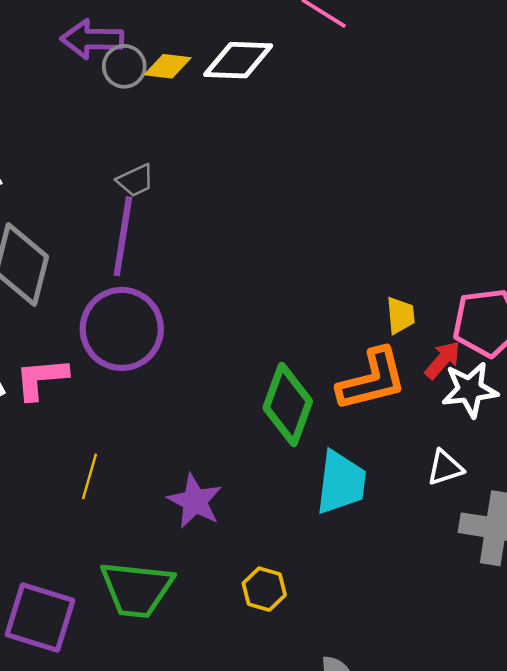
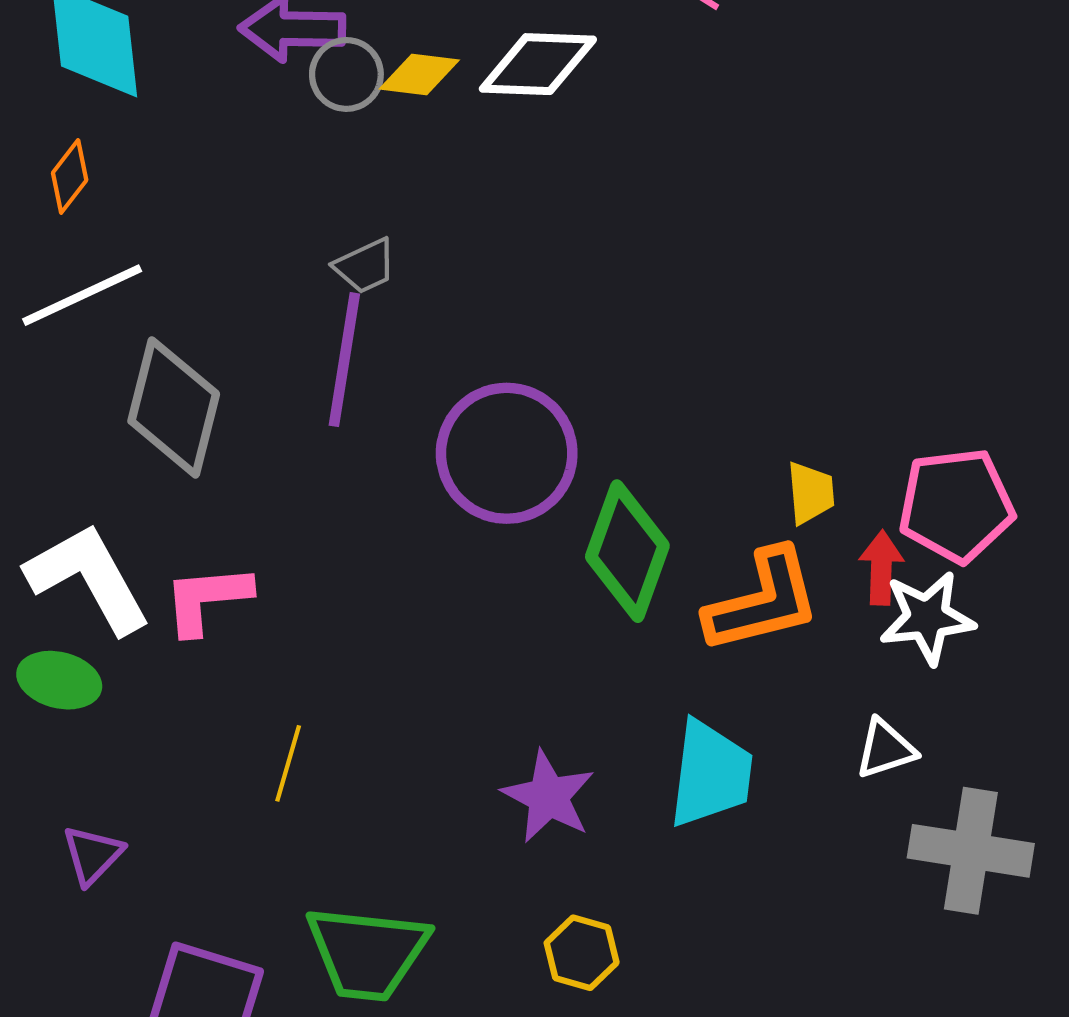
purple circle: (122, 329) -> (507, 453), moved
red arrow: (443, 360) -> (881, 568), turned -39
green diamond: (288, 404) -> (627, 551), moved
purple star: (195, 501) -> (548, 797), moved

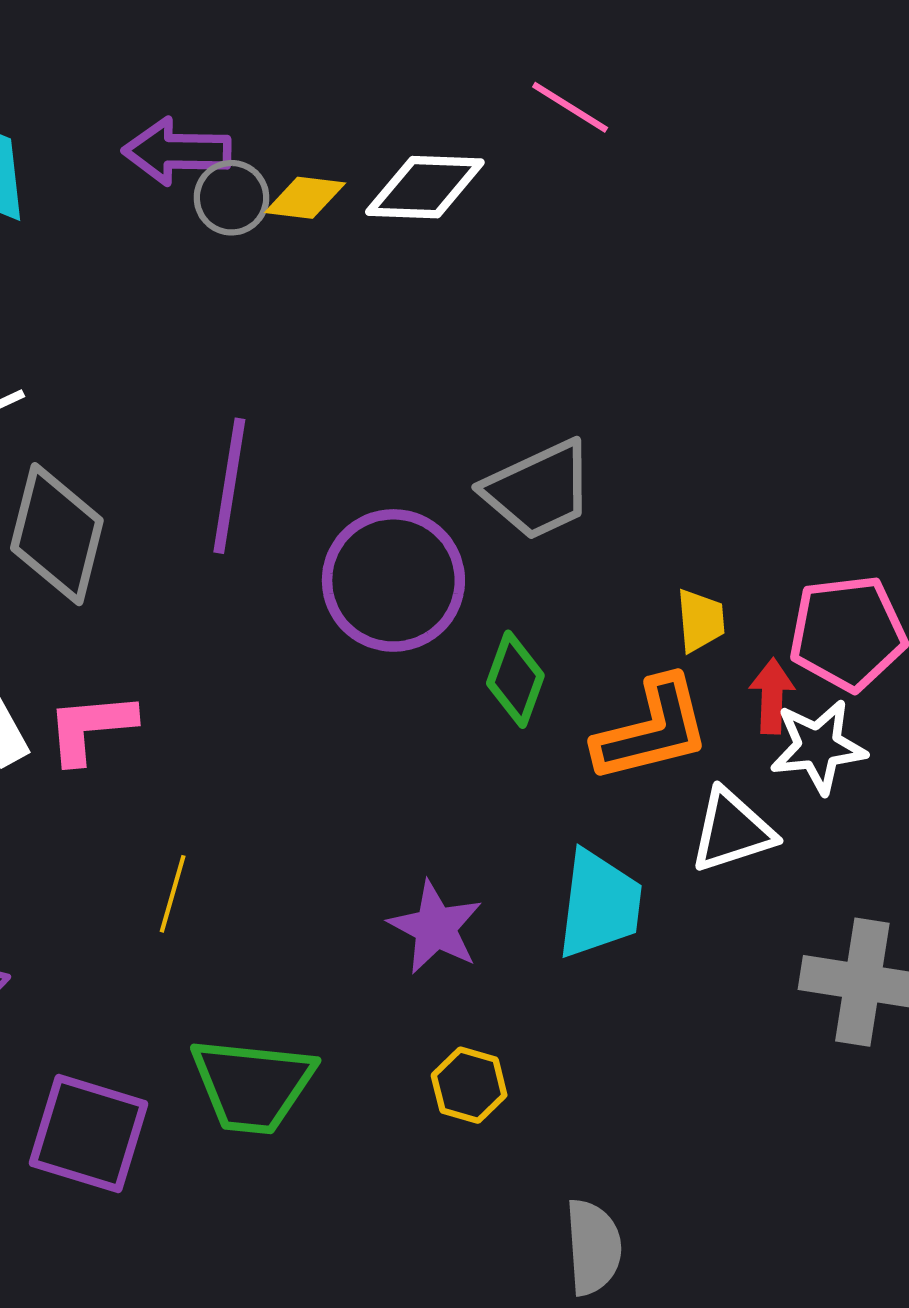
gray trapezoid: (365, 266) -> (539, 490), moved, size x1.8
green diamond: (627, 551) -> (515, 679), size x0.7
white triangle: (885, 749) -> (732, 831), moved, size x1.4

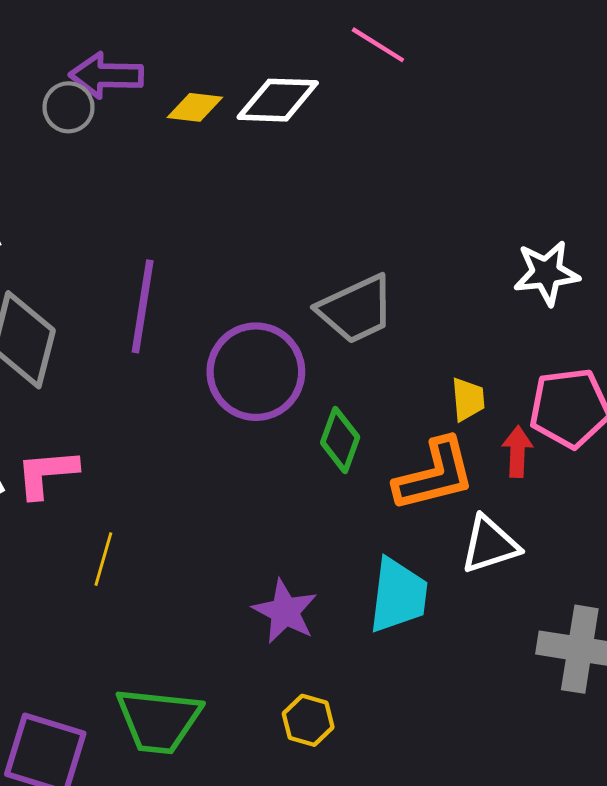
gray circle: (231, 198) -> (68, 107), moved
white star: (818, 747) -> (546, 273), moved
yellow line: (173, 894) -> (103, 559), moved

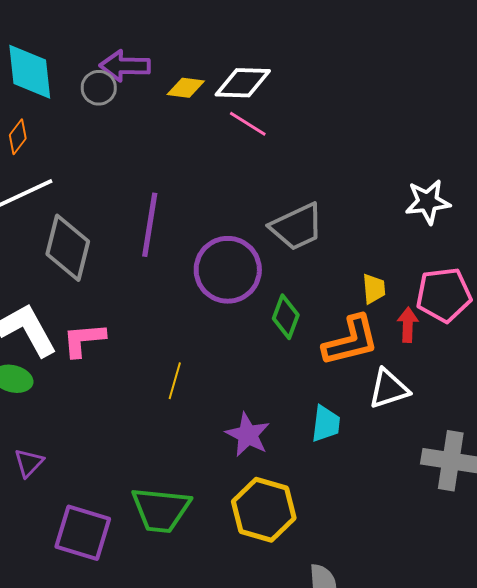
pink line: (378, 45) -> (248, 124), moved
yellow line: (103, 559) -> (175, 381), moved
cyan trapezoid: (398, 595) -> (326, 424), size x0.7
yellow hexagon: (308, 720) -> (264, 510), size x1.8

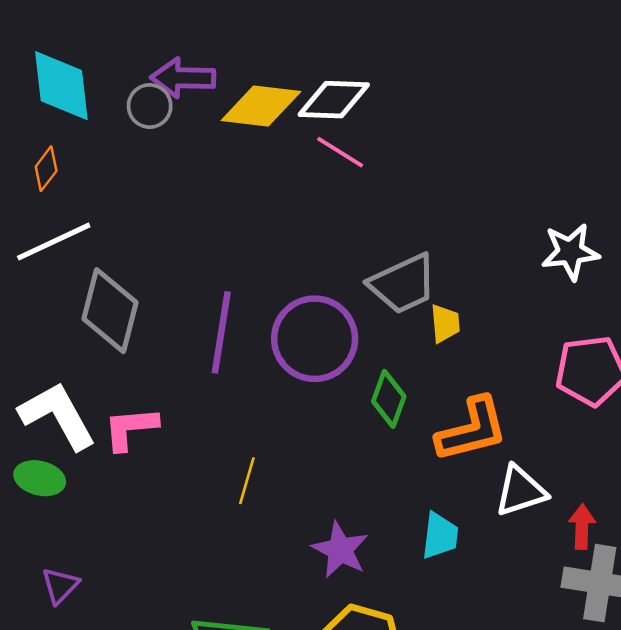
yellow diamond: (186, 88) -> (261, 106), size x1.6
purple line: (150, 225) -> (221, 332), moved
yellow trapezoid: (374, 289) -> (445, 323), moved
red arrow: (408, 325) -> (582, 527), moved

